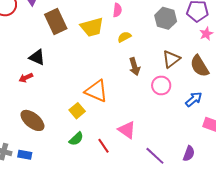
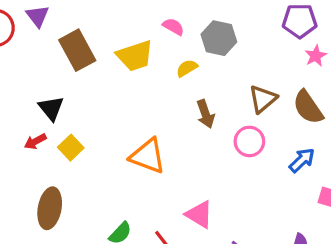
pink semicircle: (117, 10) -> (173, 27), turned -64
gray hexagon: (166, 18) -> (219, 38), moved
black triangle: (37, 57) -> (51, 108), turned 30
yellow square: (77, 111) -> (71, 148), moved
brown ellipse: (32, 120) -> (50, 208), turned 65

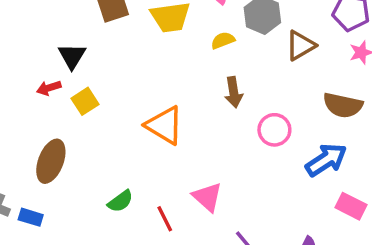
brown triangle: (263, 99) -> (301, 45), moved
brown semicircle: (308, 107) -> (343, 105), turned -54
blue arrow: (302, 160) -> (326, 160), size x1.4

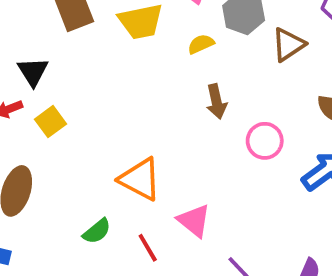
orange triangle: (164, 125) -> (140, 179), moved

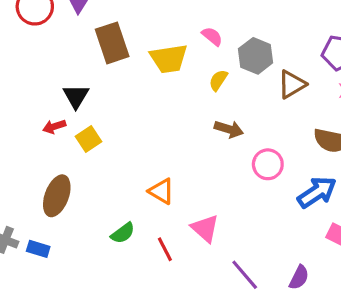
yellow semicircle: (201, 44) -> (218, 80), turned -35
brown arrow: (216, 101) -> (229, 129), turned -64
orange triangle: (140, 179) -> (161, 191), size x0.7

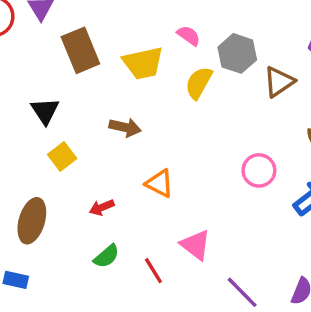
yellow semicircle: (218, 80) -> (199, 83), size x1.4
red arrow: (54, 127) -> (102, 207), moved
brown arrow: (229, 129) -> (125, 127), moved
orange triangle: (161, 191) -> (159, 183), moved

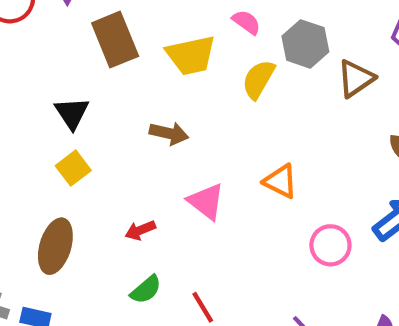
yellow square: (62, 156) -> (73, 168), moved
pink circle: (259, 170) -> (330, 245), moved
orange triangle: (159, 183) -> (280, 181), moved
pink triangle: (196, 245) -> (206, 201), moved

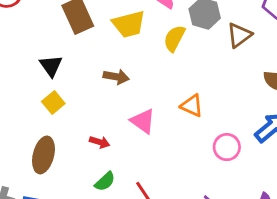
red arrow: (140, 230) -> (100, 142), turned -138

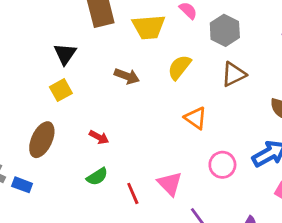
brown triangle: (239, 35) -> (234, 74), moved
yellow semicircle: (174, 38) -> (179, 67), moved
pink triangle: (143, 121) -> (170, 184), moved

